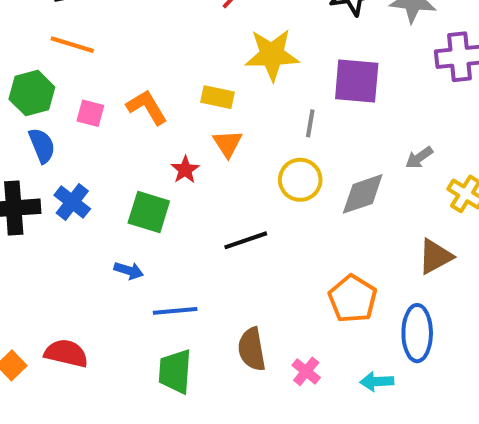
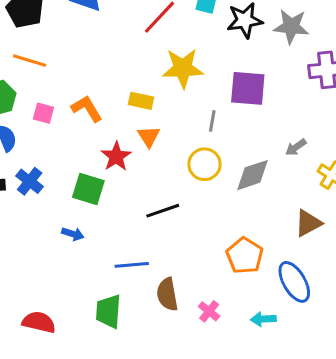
red star: (185, 170) -> (116, 157), size x1.4
blue line: (175, 311) -> (132, 265), moved
blue ellipse: (417, 333) -> (294, 282), turned -30
red semicircle: (66, 353) -> (39, 322), moved

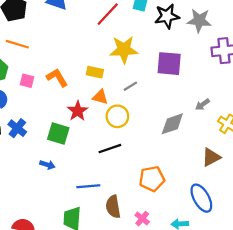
gray line: (212, 121) -> (130, 86), moved, turned 48
orange triangle: (149, 136) -> (100, 97), turned -42
yellow circle: (204, 164) -> (117, 116), moved
orange pentagon: (245, 256) -> (152, 179), moved, turned 30

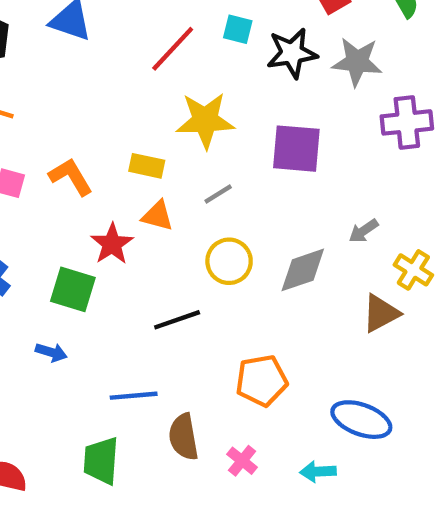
yellow circle: (117, 116) -> (229, 261), moved
brown triangle: (211, 157) -> (381, 313), moved
blue ellipse: (201, 198) -> (361, 420), turned -40

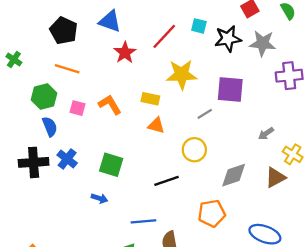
gray line: (218, 194) -> (205, 114), moved
red star: (112, 244) -> (125, 53), moved
gray diamond: (303, 270) -> (234, 175), moved

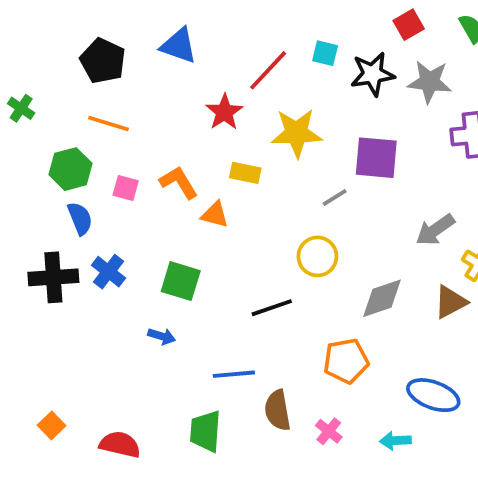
red star: (125, 53) -> (224, 112), moved
orange triangle: (156, 125) -> (215, 215), moved
gray arrow: (266, 134) -> (435, 230), size x1.5

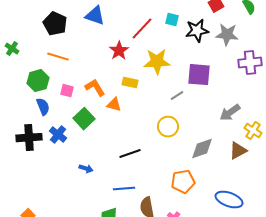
green square: (181, 281) -> (84, 119), moved, turned 30
black line: (272, 308) -> (130, 154), moved

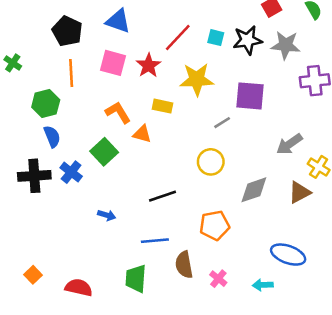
cyan square: (172, 20) -> (216, 38), moved
orange line: (58, 57) -> (71, 73), turned 70
pink square: (67, 91) -> (113, 63), moved, size x1.5
orange pentagon: (183, 182) -> (215, 225), moved

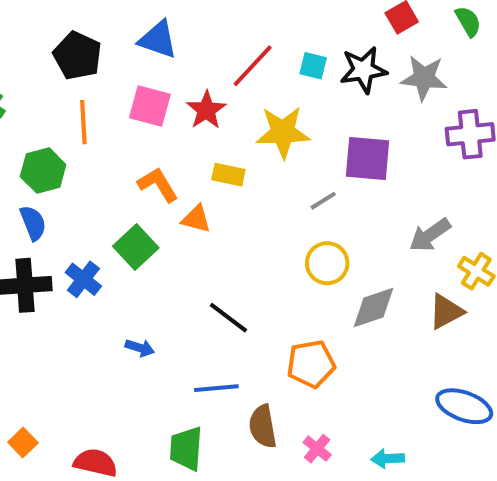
blue semicircle: (52, 137) -> (33, 223), moved
yellow circle: (211, 162) -> (327, 263), moved
black line: (162, 196) -> (228, 318), turned 56
blue ellipse: (288, 255) -> (464, 406), moved

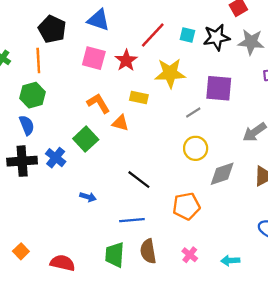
orange line: (83, 122) -> (38, 60), moved
brown semicircle: (263, 426) -> (148, 251), moved

